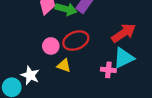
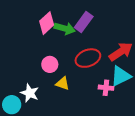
red ellipse: (76, 41) -> (88, 58), moved

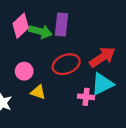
purple rectangle: (84, 22) -> (61, 25), turned -30

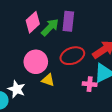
green arrow: (40, 32) -> (50, 27), turned -60
pink circle: (24, 71) -> (36, 62), size x1.5

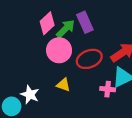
purple rectangle: (68, 21) -> (85, 22), turned -30
pink circle: (36, 62) -> (59, 50), moved

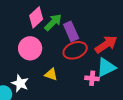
purple rectangle: (85, 22) -> (71, 31), moved
pink circle: (59, 50) -> (30, 48), moved

